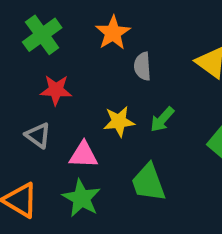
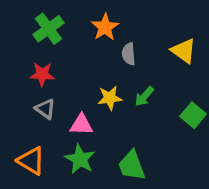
red star: (56, 90) -> (42, 74), moved
green trapezoid: (148, 182) -> (132, 165), moved

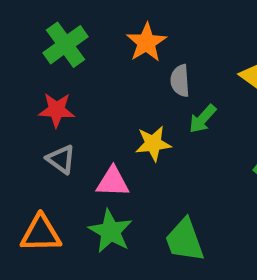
green arrow: (144, 96) -> (203, 119), moved
orange triangle: (31, 161) -> (41, 233), turned -32

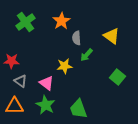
red star: (57, 110) -> (11, 61), moved
gray triangle: (61, 159) -> (20, 81), moved
pink triangle: (113, 182) -> (46, 83), turned 35

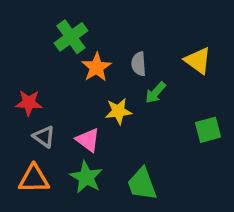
orange star: (61, 21) -> (96, 67), moved
green cross: (25, 22) -> (71, 37), moved
green square: (117, 77) -> (208, 130), turned 35

